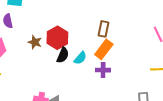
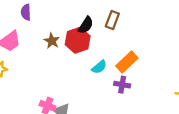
brown rectangle: (103, 29) -> (112, 20), moved
black semicircle: (63, 55) -> (86, 25), moved

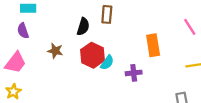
red hexagon: (78, 40) -> (92, 55), moved
orange rectangle: (127, 62) -> (153, 45), moved, turned -40

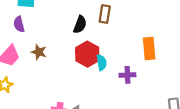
brown star: (55, 51) -> (39, 52), moved
cyan semicircle: (107, 63) -> (102, 63), turned -49

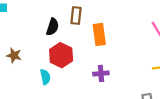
orange rectangle: (149, 49) -> (99, 34), moved
cyan semicircle: (102, 63) -> (45, 77), moved

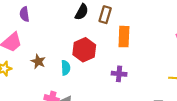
black semicircle: (53, 27) -> (82, 12), moved
brown star: (14, 55) -> (38, 61), moved

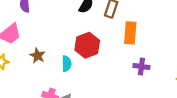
purple cross: (119, 74) -> (141, 67), moved

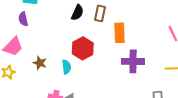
purple cross: (141, 67) -> (133, 61), size x1.5

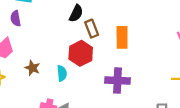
brown rectangle: (100, 13) -> (92, 29), moved, turned -35
purple cross: (133, 61) -> (117, 81), moved

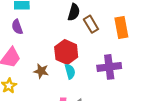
red hexagon: (81, 53) -> (66, 52), moved
purple cross: (117, 81) -> (109, 67), moved

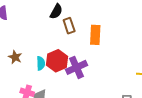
red hexagon: (66, 52) -> (57, 61), moved
purple cross: (109, 67) -> (76, 67), turned -30

